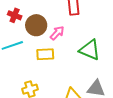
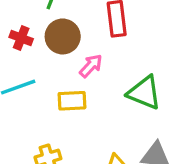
brown circle: (36, 25) -> (63, 36), moved

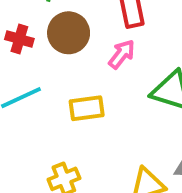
pink arrow: (91, 66) -> (122, 54), moved

